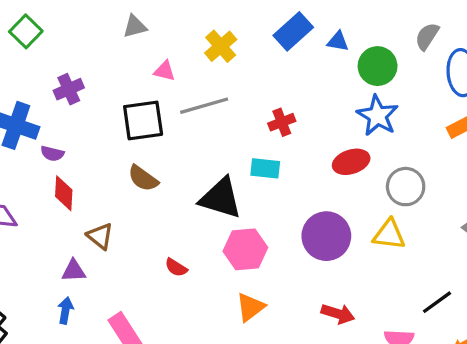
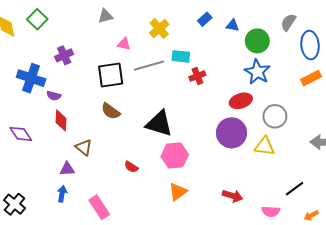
blue rectangle: (293, 31) -> (205, 19), size x0.6
cyan rectangle: (265, 168) -> (181, 56), moved
purple circle: (326, 236) -> (231, 133), moved

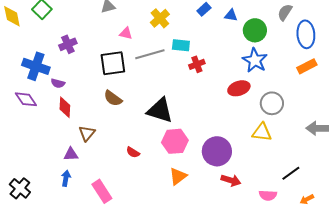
purple circle: (231, 133) -> (217, 151), moved
purple diamond: (21, 134) -> (26, 99), moved
brown triangle: (84, 147) -> (87, 133), turned 30

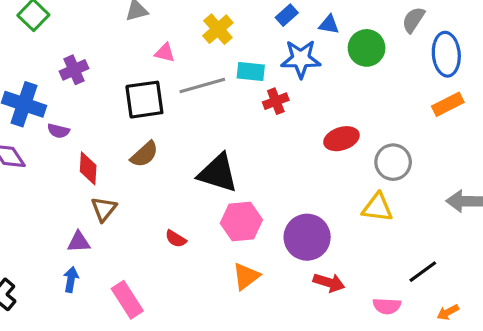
blue star: (255, 60) -> (301, 59), moved, turned -30
brown semicircle: (113, 98) -> (144, 154), turned -78
red diamond: (65, 107) -> (88, 168), moved

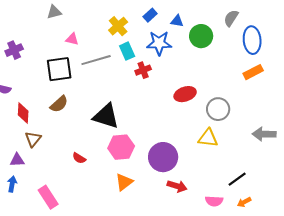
yellow cross: (218, 29) -> (118, 26), moved
cyan rectangle: (251, 71) -> (127, 51), turned 60
orange arrow: (448, 312) -> (244, 202), moved

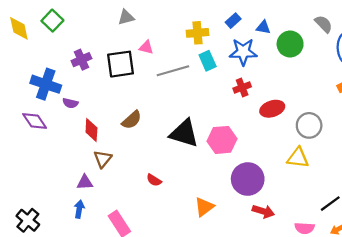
gray semicircle: (231, 18) -> (324, 24), turned 102
yellow cross: (118, 26) -> (197, 33), turned 36
black square: (59, 69) -> (120, 64), moved
red cross: (143, 70) -> (242, 88), moved
pink hexagon: (121, 147) -> (222, 140), moved

